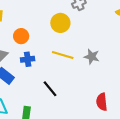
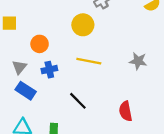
gray star: (92, 57) -> (138, 61), moved
red semicircle: (102, 102) -> (126, 111), moved

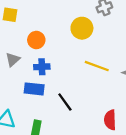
yellow line: (89, 61) -> (97, 66), moved
blue rectangle: (26, 91) -> (34, 89), moved, turned -36

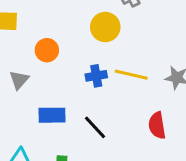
blue cross: (42, 67) -> (96, 76), moved
red semicircle: (110, 120) -> (157, 125), moved

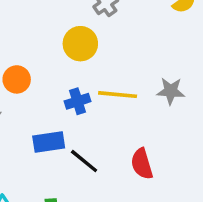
blue rectangle: (52, 115) -> (49, 142), moved
red semicircle: (157, 125) -> (142, 164), moved

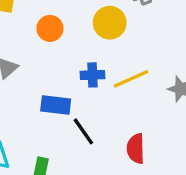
orange circle: (17, 79) -> (50, 28), moved
yellow line: (118, 95) -> (131, 79), turned -45

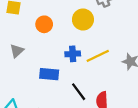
black line: (83, 131) -> (79, 92), moved

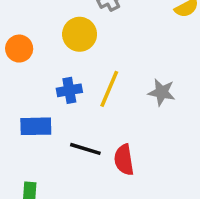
yellow line: (98, 56) -> (109, 89), turned -35
black line: (79, 92) -> (85, 149), turned -30

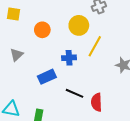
yellow line: (109, 89) -> (95, 46), moved
blue rectangle: (36, 126) -> (47, 77), turned -30

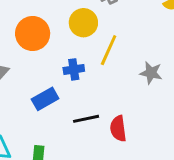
orange circle: (42, 30) -> (33, 34), size x1.5
black line: (75, 93) -> (86, 119), turned -30

